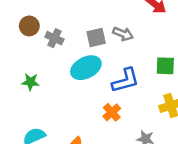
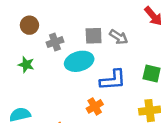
brown circle: (29, 26) -> (29, 25), moved
gray cross: (54, 38) -> (55, 42), moved, turned 35

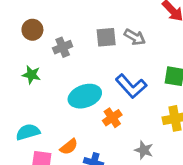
cyan ellipse: (79, 61) -> (85, 96), moved
blue L-shape: (113, 80) -> (131, 86), turned 56

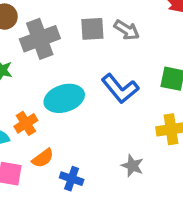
gray cross: (63, 47) -> (40, 39), size x1.6
orange cross: (112, 118) -> (26, 123), moved

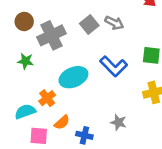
gray square: (92, 29) -> (89, 24), turned -30
gray star: (132, 166) -> (118, 122), moved

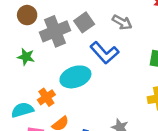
gray square: (89, 24) -> (84, 22), moved
blue L-shape: (114, 66) -> (104, 53), moved

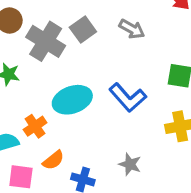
gray cross: (55, 31) -> (46, 41), turned -36
blue L-shape: (104, 53) -> (128, 97), moved

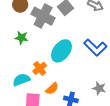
cyan ellipse: (72, 100) -> (61, 51), turned -30

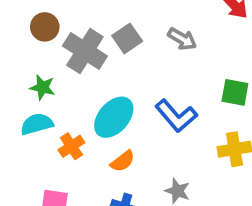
cyan semicircle: (21, 80) -> (37, 124), moved
orange semicircle: (52, 89) -> (123, 161), moved

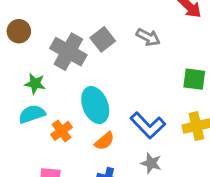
brown circle: (45, 27) -> (19, 31), moved
blue L-shape: (176, 116) -> (148, 125), moved
cyan ellipse: (114, 117) -> (95, 105), turned -60

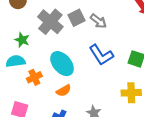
gray arrow: (148, 37) -> (98, 21), moved
cyan ellipse: (95, 105) -> (62, 64), turned -30
blue L-shape: (148, 125) -> (101, 55), moved

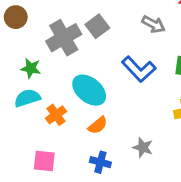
gray arrow: (98, 21) -> (154, 24), moved
gray cross: (50, 22) -> (64, 38), turned 30

